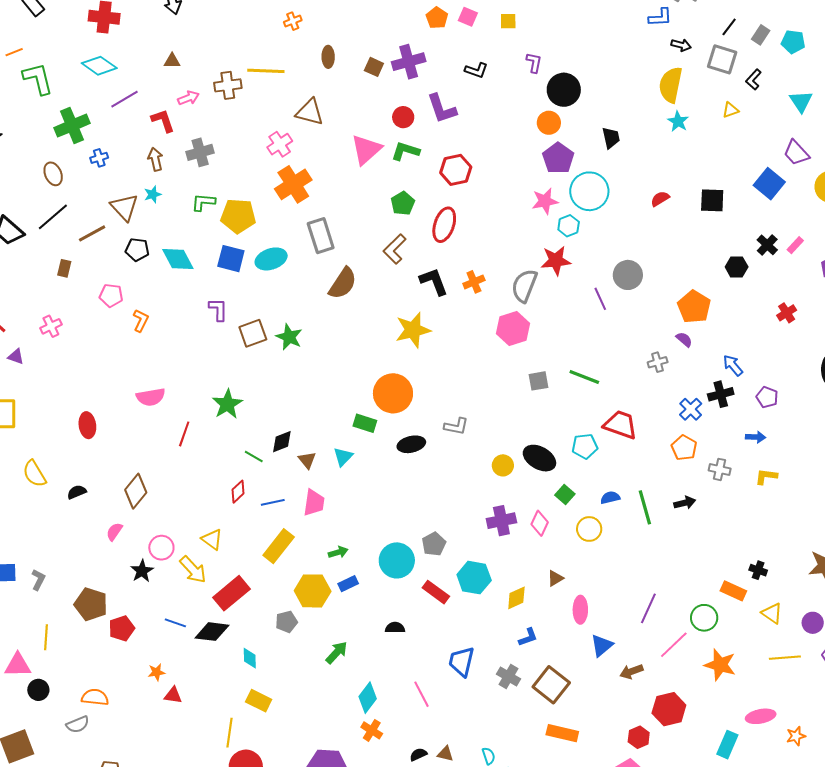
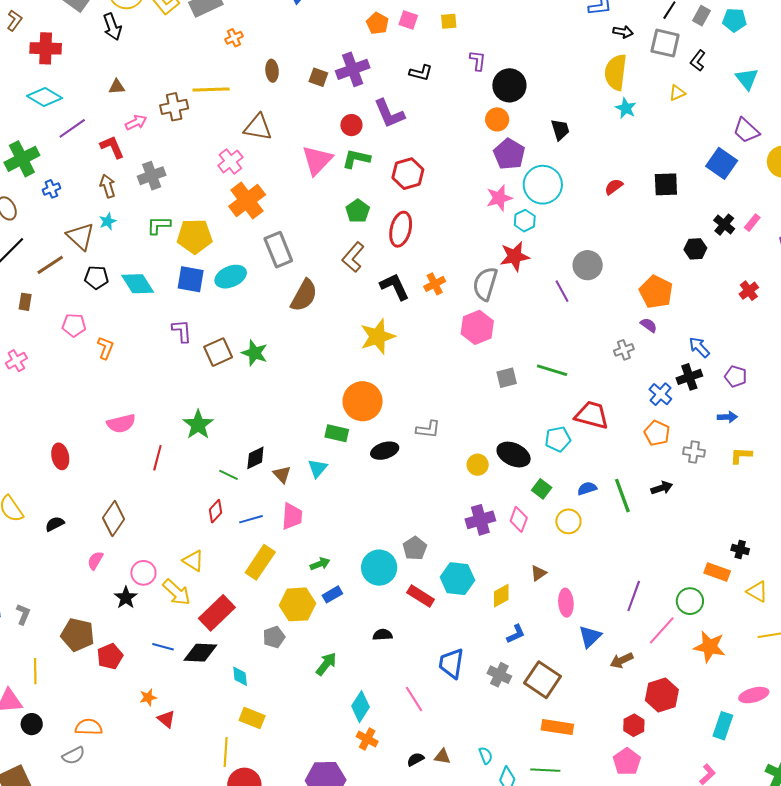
red triangle: (173, 695) -> (166, 719), turned 36

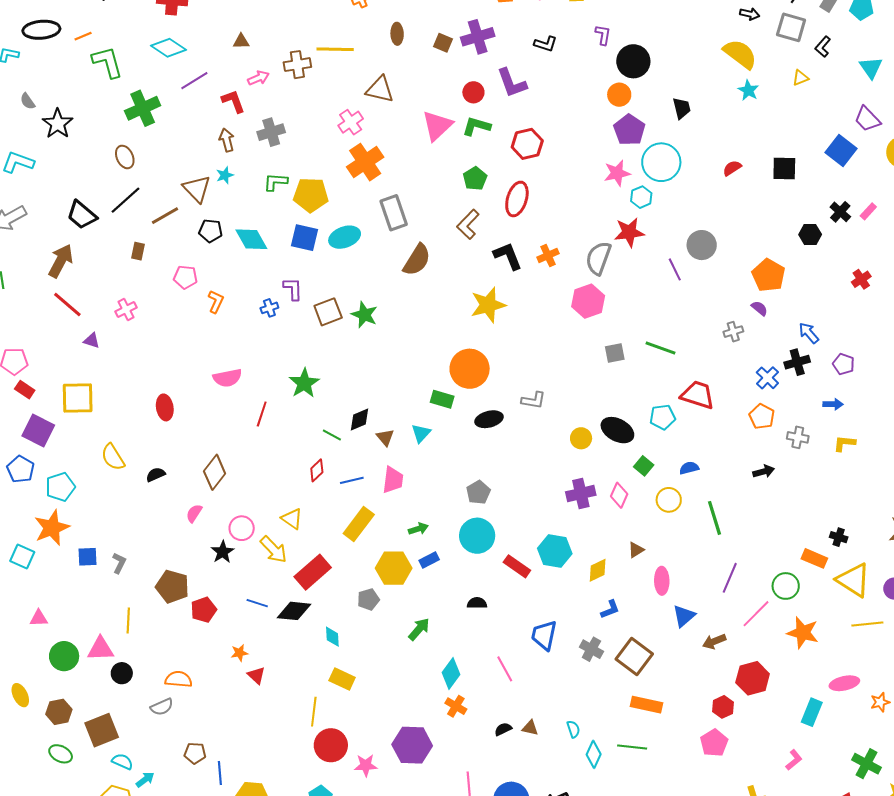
yellow semicircle: (616, 72) -> (740, 54), turned 117
blue cross: (51, 189) -> (269, 308), moved
green line: (622, 496) -> (714, 518), moved
gray pentagon: (415, 548) -> (478, 492), moved
yellow triangle: (757, 592) -> (853, 580), size x1.6

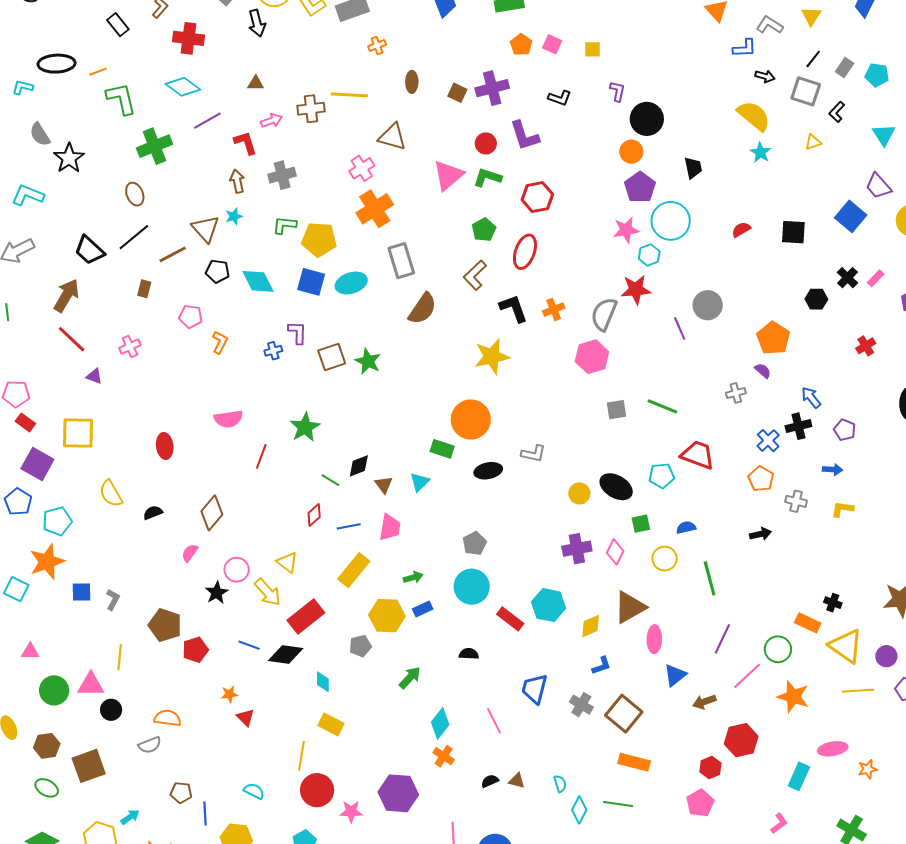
gray semicircle: (28, 101) -> (40, 134), size x1.4
green square: (644, 466) -> (641, 524), turned 36
brown triangle: (636, 550) -> (630, 607), size x2.0
cyan semicircle: (122, 761) -> (254, 791), moved

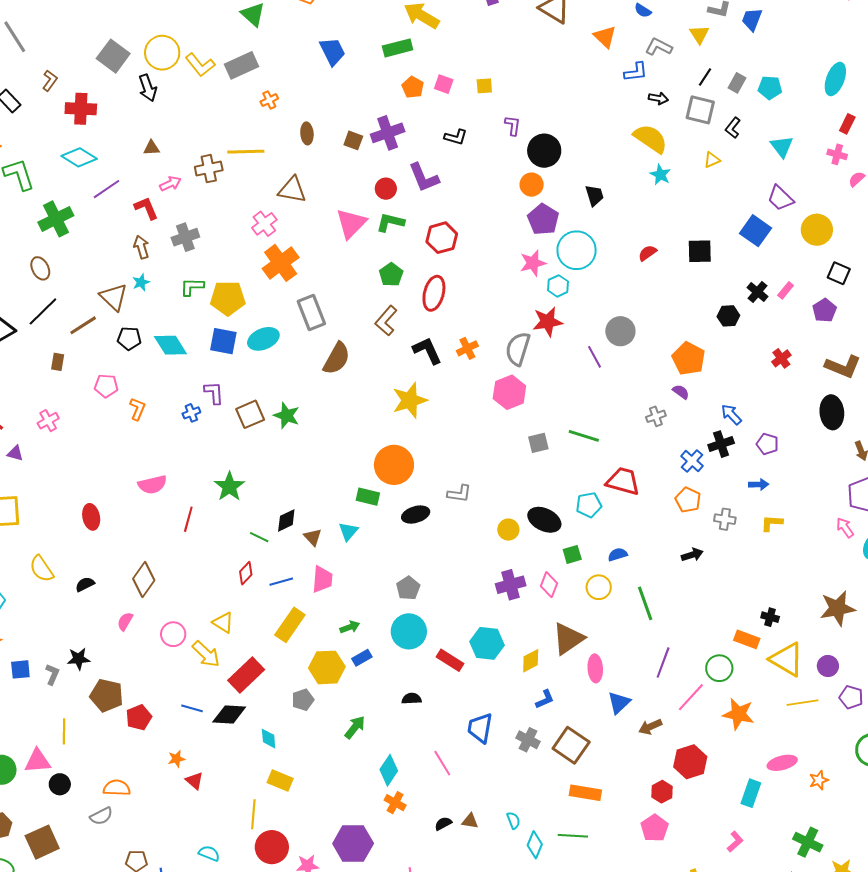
black star: (217, 593) -> (79, 659), moved, turned 30

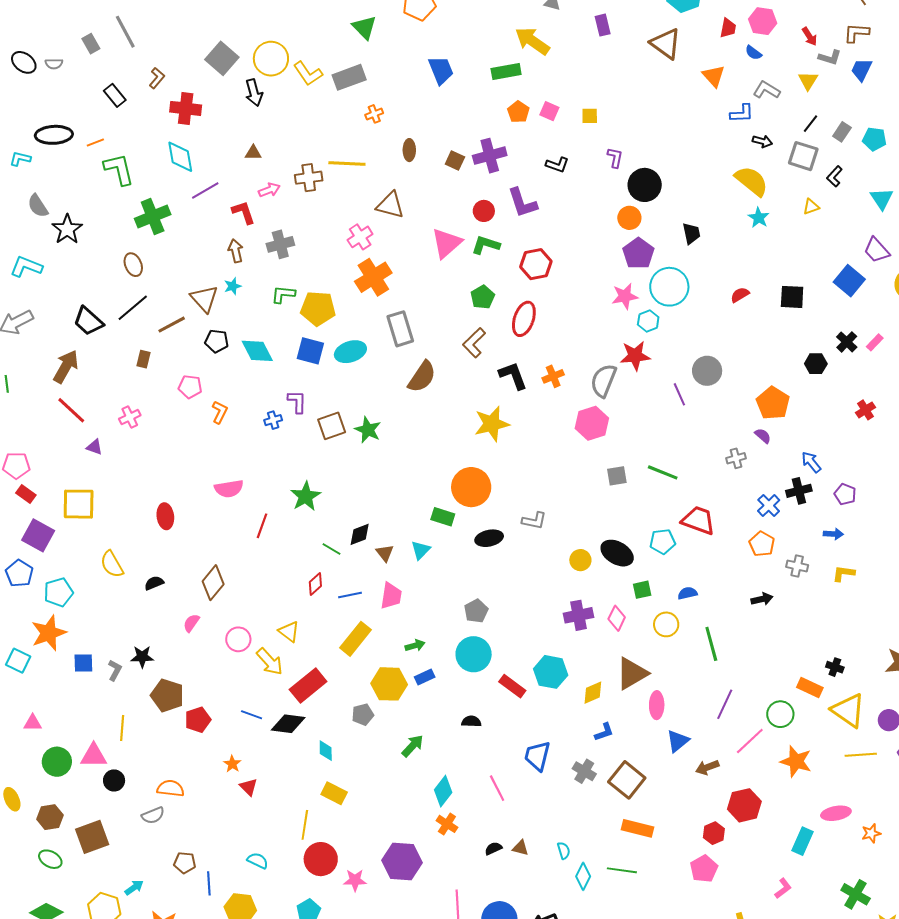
cyan diamond: (79, 157) -> (180, 157), turned 44
orange star: (176, 759) -> (232, 764), turned -30

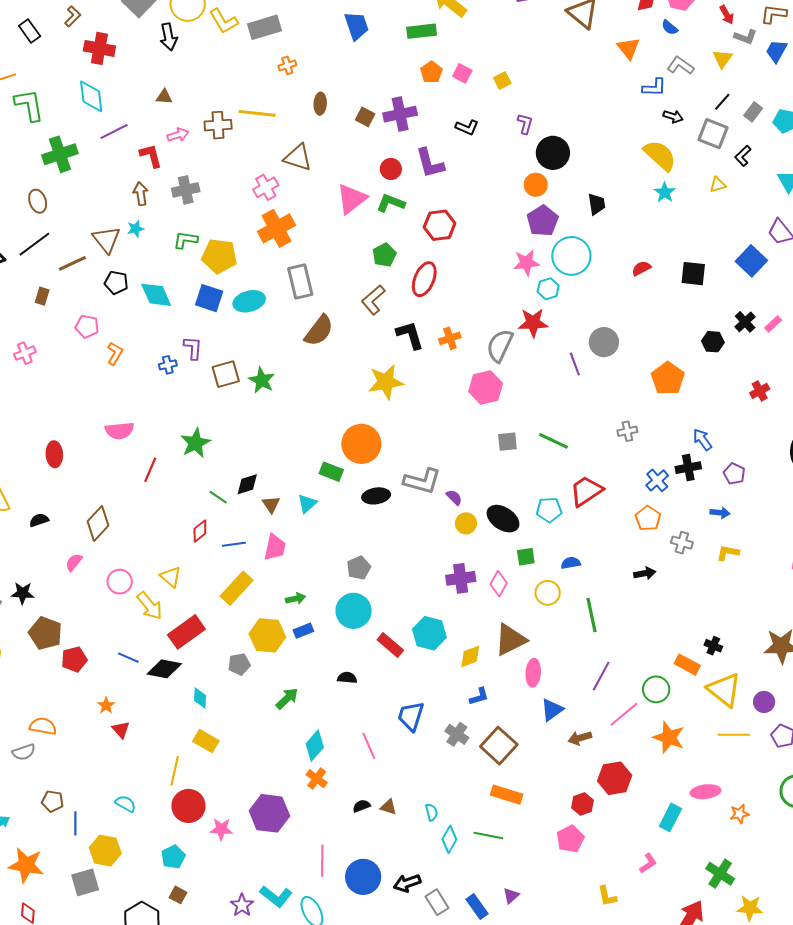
yellow square: (590, 116) -> (502, 81), turned -30
purple semicircle: (763, 436) -> (454, 497), moved
red trapezoid: (698, 520) -> (586, 491), turned -57
gray L-shape: (534, 521) -> (422, 481), size x1.5

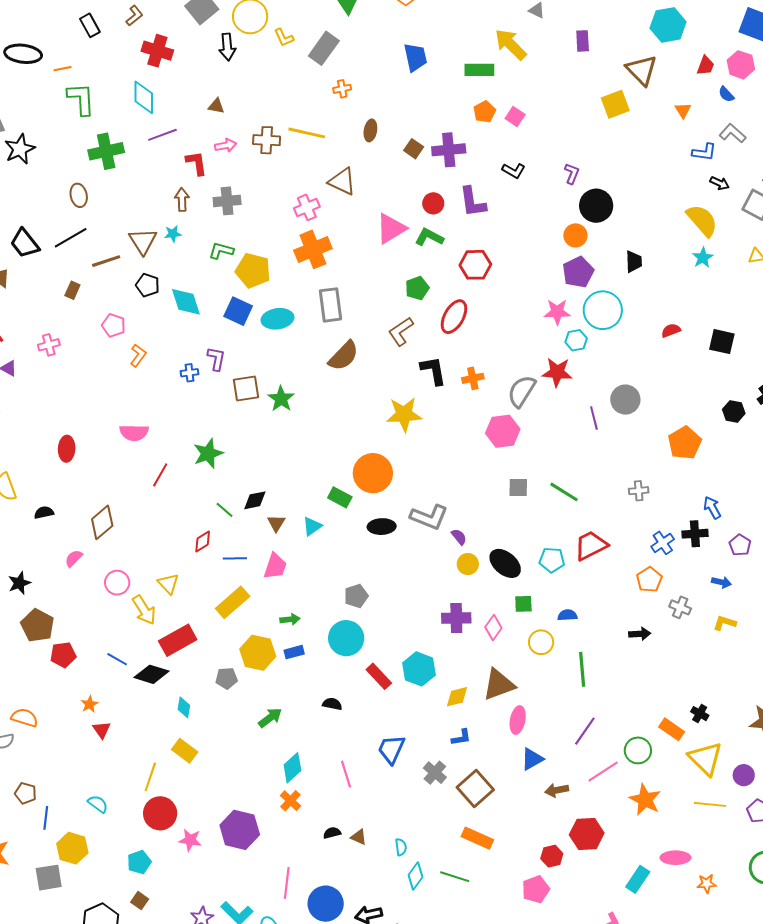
yellow L-shape: (224, 21) -> (284, 38), size x0.7
gray rectangle: (265, 27) -> (324, 48), turned -44
orange triangle: (628, 48) -> (683, 110), size x0.7
yellow square: (502, 81) -> (615, 104), moved, size x1.6
black star: (23, 593) -> (19, 583), turned -30

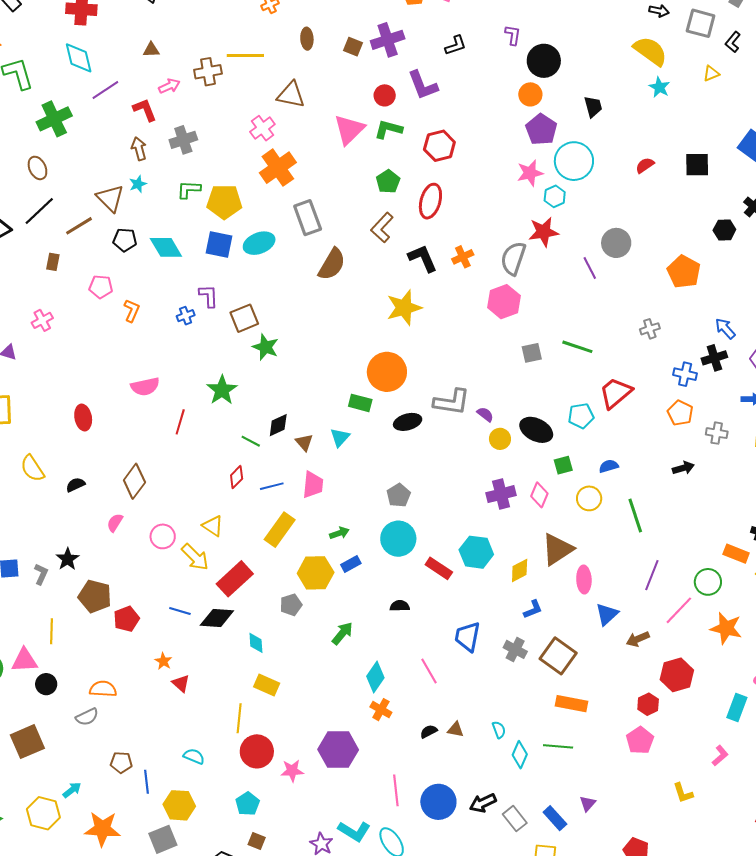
black L-shape: (514, 171) -> (456, 45), turned -35
green star: (281, 399) -> (266, 347), moved
blue cross: (663, 543) -> (685, 374), turned -30

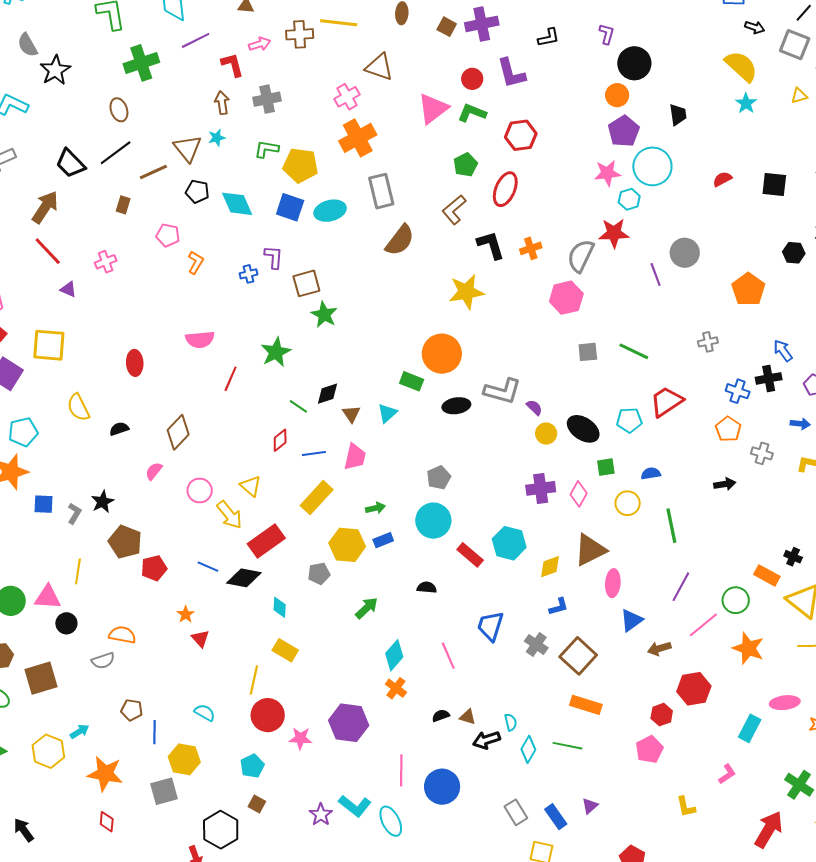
black arrow: (483, 803) -> (486, 740), moved

